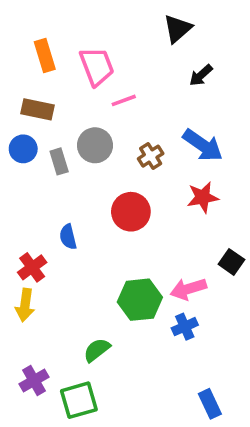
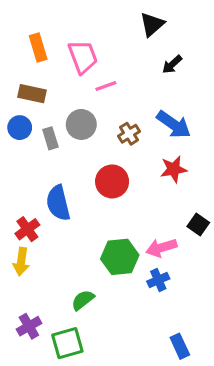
blue semicircle: (68, 237) -> (58, 203), size x1.6

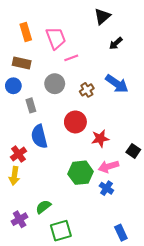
gray rectangle: (50, 138) -> (31, 105), moved
red star: (174, 169) -> (100, 139), moved
blue cross: (158, 280) -> (106, 188), turned -32
green semicircle: (83, 300) -> (43, 207), moved
green square: (67, 343) -> (61, 231), moved

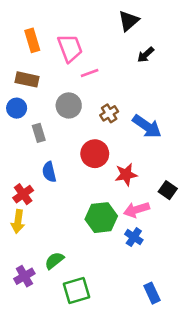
blue arrow: (117, 84) -> (147, 126), moved
blue semicircle: (39, 136) -> (49, 172), size x0.7

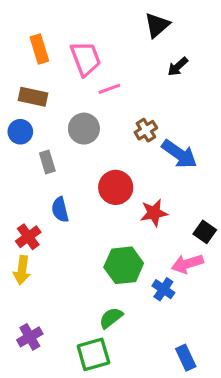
brown cross: (109, 113) -> (146, 130), moved
pink arrow: (136, 210) -> (187, 264), moved
green semicircle: (54, 261) -> (111, 318), moved

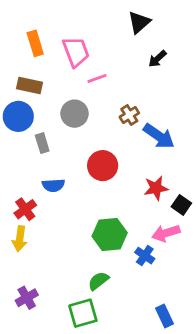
blue circle: (20, 132) -> (18, 116), size x1.4
blue semicircle: (60, 210) -> (53, 185), turned -80
red star: (154, 213) -> (156, 188), moved

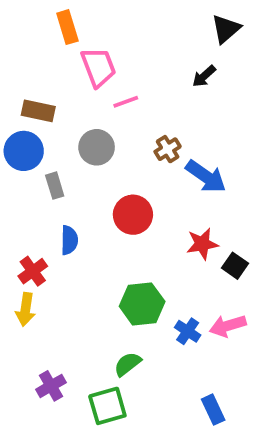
black triangle: (139, 22) -> (226, 29), moved
orange rectangle: (35, 43) -> (67, 27), moved
blue semicircle: (53, 185) -> (69, 240), turned -85
pink arrow: (166, 233) -> (228, 326), moved
purple cross: (27, 298) -> (51, 386), moved

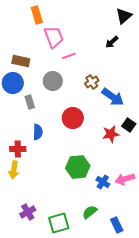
black square: (235, 266) -> (129, 125), moved
red cross: (33, 271) -> (18, 149), turned 35
green semicircle: (128, 364) -> (90, 212), moved

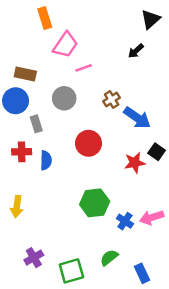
pink trapezoid: (54, 37) -> (65, 45), turned 55
red cross: (18, 149) -> (22, 152), moved

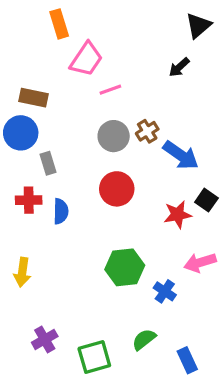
gray circle: (64, 98) -> (114, 136), moved
pink arrow: (152, 217) -> (200, 263), moved

